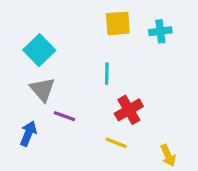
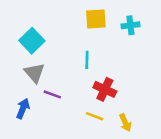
red cross: (129, 110) -> (105, 89), turned -35
yellow arrow: (168, 155) -> (125, 123), moved

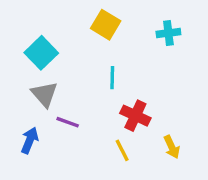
yellow square: (96, 19) -> (106, 25), moved, turned 35
yellow line: (95, 116) -> (122, 150), turned 42
yellow arrow: (125, 123) -> (172, 147), moved

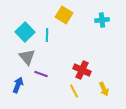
cyan line: (112, 78) -> (47, 35), moved

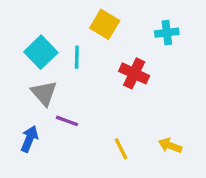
red cross: (82, 70) -> (134, 73), moved
yellow arrow: (104, 89) -> (170, 145), turned 136

